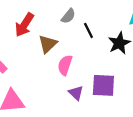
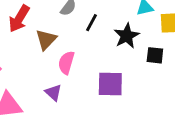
black line: (89, 30) -> (91, 23), turned 56
purple triangle: (76, 93) -> (53, 92), moved

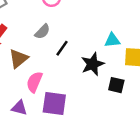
purple square: (110, 84) -> (54, 104), moved
purple triangle: (53, 92) -> (19, 108), turned -35

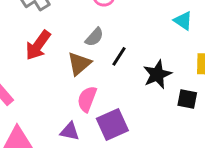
cyan triangle: (112, 40) -> (183, 21), moved, turned 42
brown triangle: (18, 59) -> (79, 64), moved
purple square: (54, 104) -> (112, 124), turned -30

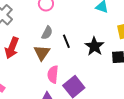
black line: (119, 56) -> (66, 41), turned -40

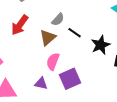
black line: (66, 41) -> (75, 33), turned -48

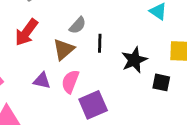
black line: (75, 33) -> (100, 43), turned 56
purple triangle: (41, 83) -> (42, 81), moved

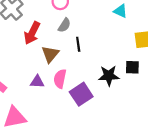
gray semicircle: (78, 25) -> (64, 25), moved
red arrow: (26, 32) -> (32, 33), moved
black star: (134, 60) -> (109, 76), moved, turned 30

